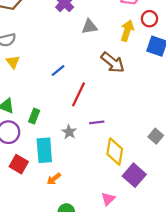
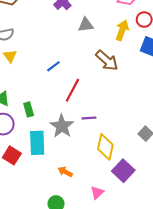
green rectangle: (34, 116) -> (29, 109), turned -40
gray star: (69, 132) -> (62, 126), size x1.6
orange arrow: (54, 179) -> (65, 172), moved, turned 64

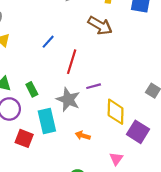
orange arrow: (65, 172) -> (83, 136), moved

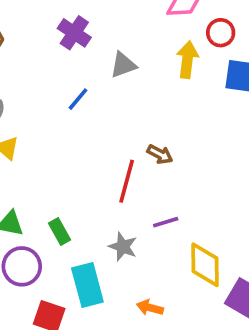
brown arrow: (100, 26) -> (160, 154), moved, size x0.6
blue line: (48, 42) -> (78, 99), moved
gray star: (68, 100) -> (123, 247), size x0.7

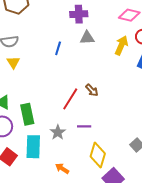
purple cross: (74, 33) -> (79, 14), moved, turned 36
blue line: (78, 99) -> (58, 48), turned -40
green rectangle: (59, 231) -> (27, 114), size x1.5

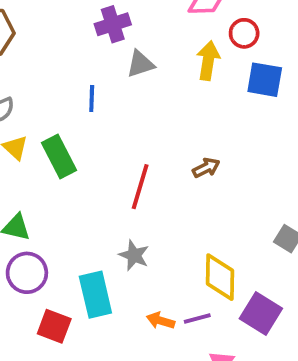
brown arrow: (92, 90) -> (206, 168), moved, turned -56
green rectangle: (27, 114) -> (59, 157), moved
purple line: (84, 126) -> (197, 319), moved

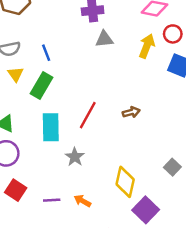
blue line: (92, 98) -> (46, 53), moved, turned -35
green rectangle: (59, 157) -> (41, 86), turned 45
cyan rectangle: (95, 295) -> (51, 127), moved
purple line: (197, 319) -> (52, 200), moved

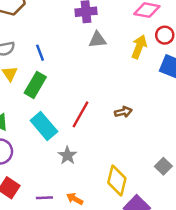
cyan rectangle: (51, 127) -> (44, 126), turned -40

